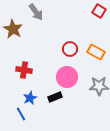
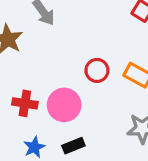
pink circle: (67, 77) -> (64, 105), moved

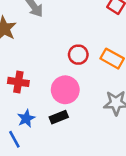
pink circle: (64, 105) -> (65, 90), moved

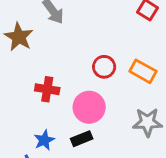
red cross: (18, 82) -> (47, 89), moved

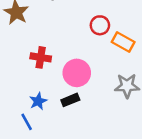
red circle: (104, 67) -> (100, 25), moved

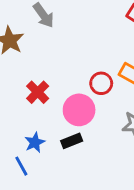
red circle: (100, 25) -> (101, 83), moved
red cross: (41, 57) -> (38, 92), turned 36

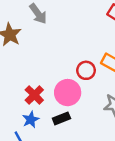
red cross: (38, 92) -> (34, 95), moved

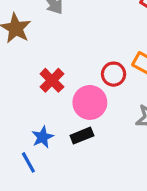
red cross: (34, 95) -> (52, 80), moved

